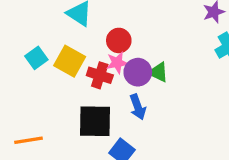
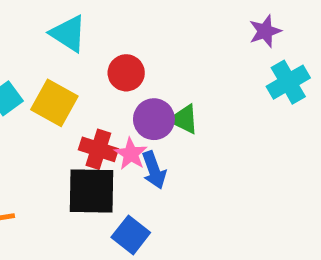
pink star: (117, 63) -> (131, 154), moved, turned -30
red cross: (100, 75) -> (98, 149), moved

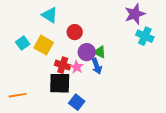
purple star: (265, 31) -> (135, 14), size x1.5
cyan cross: (288, 82) -> (145, 36), turned -36
blue arrow: (154, 170) -> (97, 66), moved

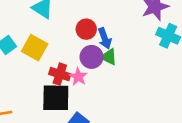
red circle: (75, 32) -> (86, 29), moved
blue arrow: (97, 66) -> (105, 38), moved

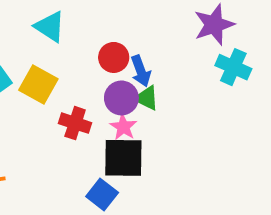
pink star: (78, 77) -> (123, 127), moved
black square: (56, 98) -> (123, 158), moved

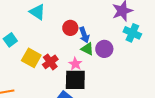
yellow square: (38, 84) -> (31, 58), moved
purple circle: (121, 98) -> (104, 49), moved
red cross: (75, 123) -> (50, 62), turned 35

